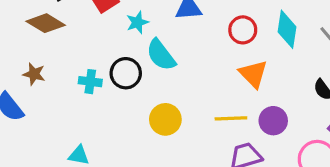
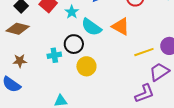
orange triangle: (253, 74) -> (121, 26), moved
yellow circle: (165, 119) -> (86, 66), moved

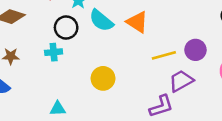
black circle: (74, 44) -> (66, 28), moved
yellow circle: (86, 66) -> (103, 78), moved

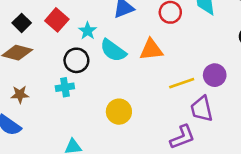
orange triangle: (137, 22) -> (151, 50), turned -35
purple trapezoid: (181, 81) -> (202, 109), turned -70

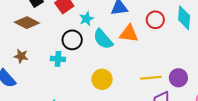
orange triangle: (151, 50) -> (129, 34), moved
yellow circle: (119, 112) -> (102, 79), moved

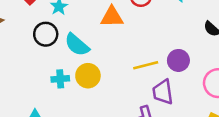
cyan semicircle: (103, 39) -> (77, 45), moved
cyan cross: (58, 59) -> (60, 79), moved

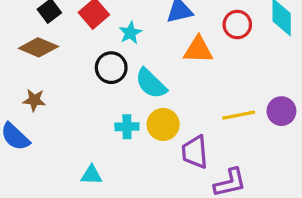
purple trapezoid: (163, 92) -> (195, 152), moved

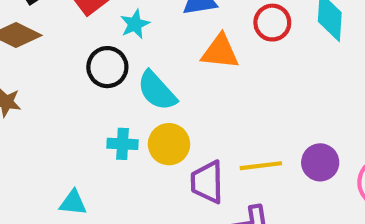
purple circle: (281, 111) -> (320, 162), moved
yellow line: (239, 115) -> (261, 166), moved

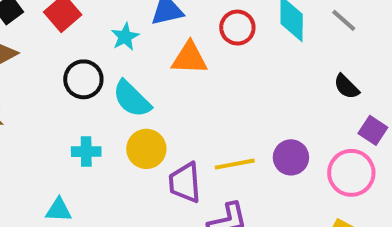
cyan star: (135, 24) -> (125, 37), moved
cyan cross: (123, 144) -> (86, 152), moved

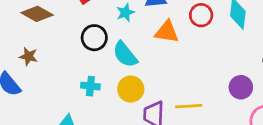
purple circle: (291, 157) -> (241, 87), moved

